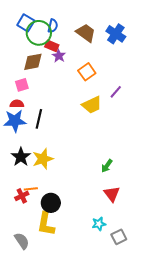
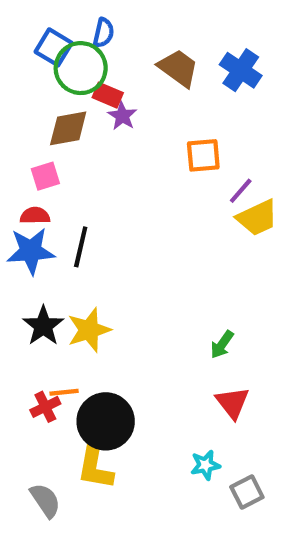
blue semicircle: (53, 26) -> (104, 33), moved
orange square: (87, 72) -> (203, 155), moved, turned 30
yellow trapezoid: (92, 105) -> (257, 218), moved
black circle: (51, 203) -> (106, 421), size x1.4

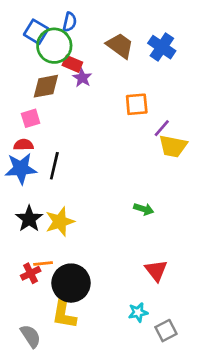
yellow trapezoid: (257, 218) -> (173, 146), turned 36
green arrow: (222, 344) -> (144, 209), moved, turned -108

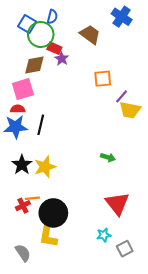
blue cross: (162, 47) -> (122, 17), moved
pink square: (31, 118) -> (23, 89), size x1.5
red triangle: (156, 270) -> (117, 204), size x1.4

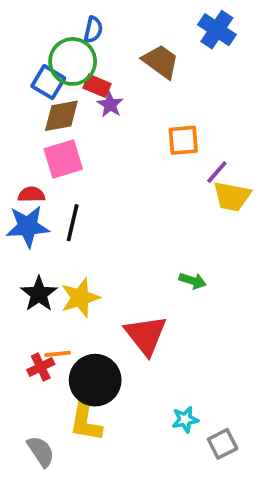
blue square: (27, 24) -> (48, 82), moved
pink square: (23, 89) -> (63, 159), moved
red triangle: (117, 204) -> (146, 335), moved

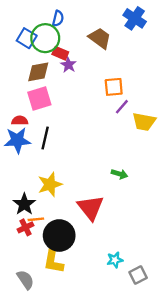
blue square: (48, 82) -> (27, 38), moved
purple line: (217, 172) -> (122, 107), moved
black star: (39, 294) -> (24, 204), moved

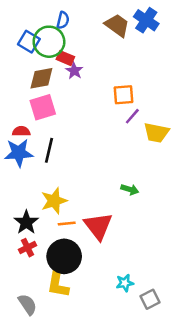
brown trapezoid: (100, 38) -> (117, 25), moved
orange line: (36, 219) -> (67, 224), moved

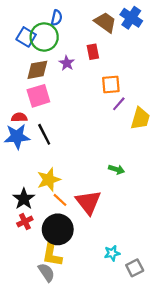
red rectangle: (65, 58) -> (93, 52), moved, turned 56
yellow trapezoid: (156, 133) -> (140, 118), turned -85
black line: (49, 150) -> (44, 134), turned -40
orange line: (67, 224) -> (60, 200), turned 49
gray semicircle: (28, 304) -> (46, 272), moved

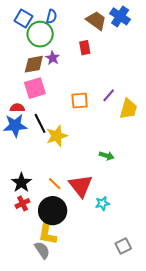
blue square: (26, 37) -> (23, 18), moved
purple star: (67, 63) -> (53, 58), moved
orange square: (111, 85) -> (80, 101), moved
yellow star: (49, 180) -> (57, 136), moved
cyan star: (112, 253) -> (102, 203), moved

